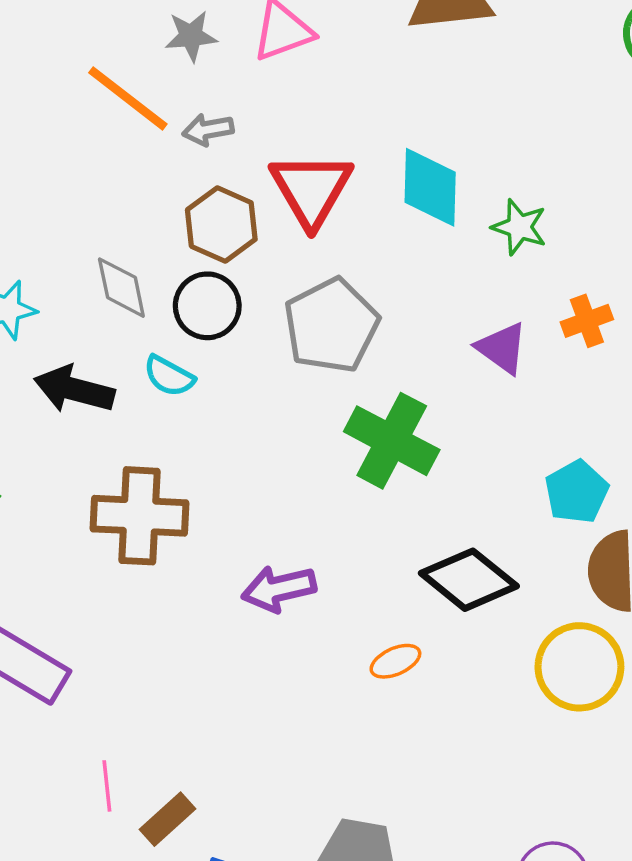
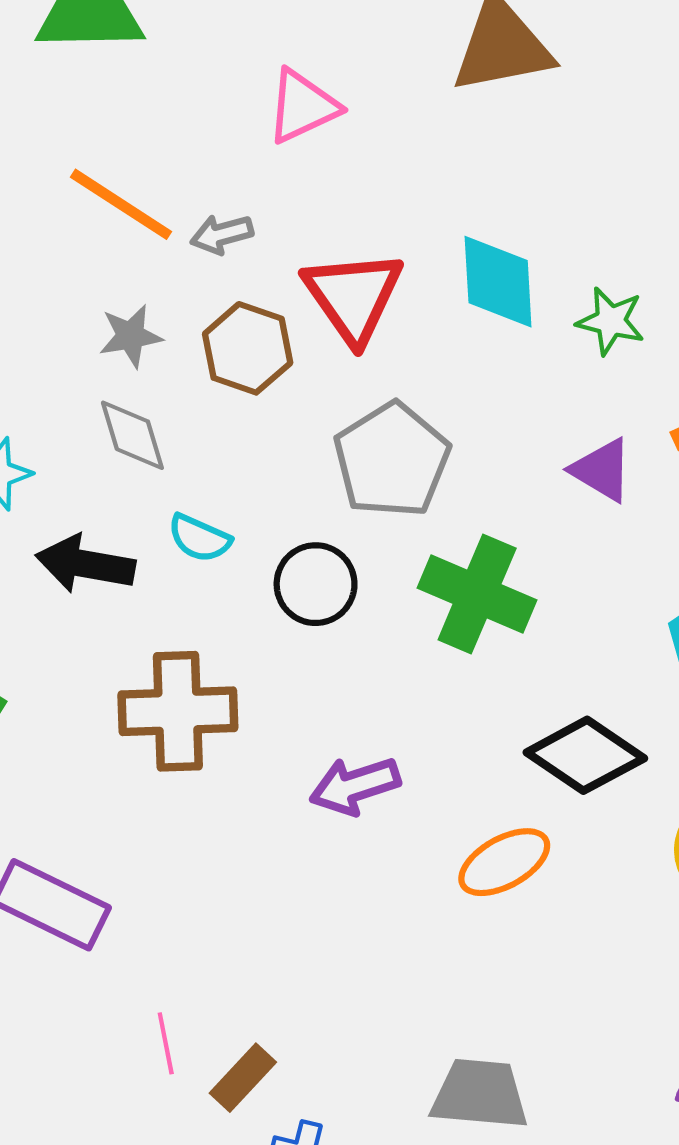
gray star: (191, 36) -> (131, 336), moved
black circle: (207, 306) -> (316, 584), moved
orange ellipse: (395, 661) -> (504, 862), size x1.5

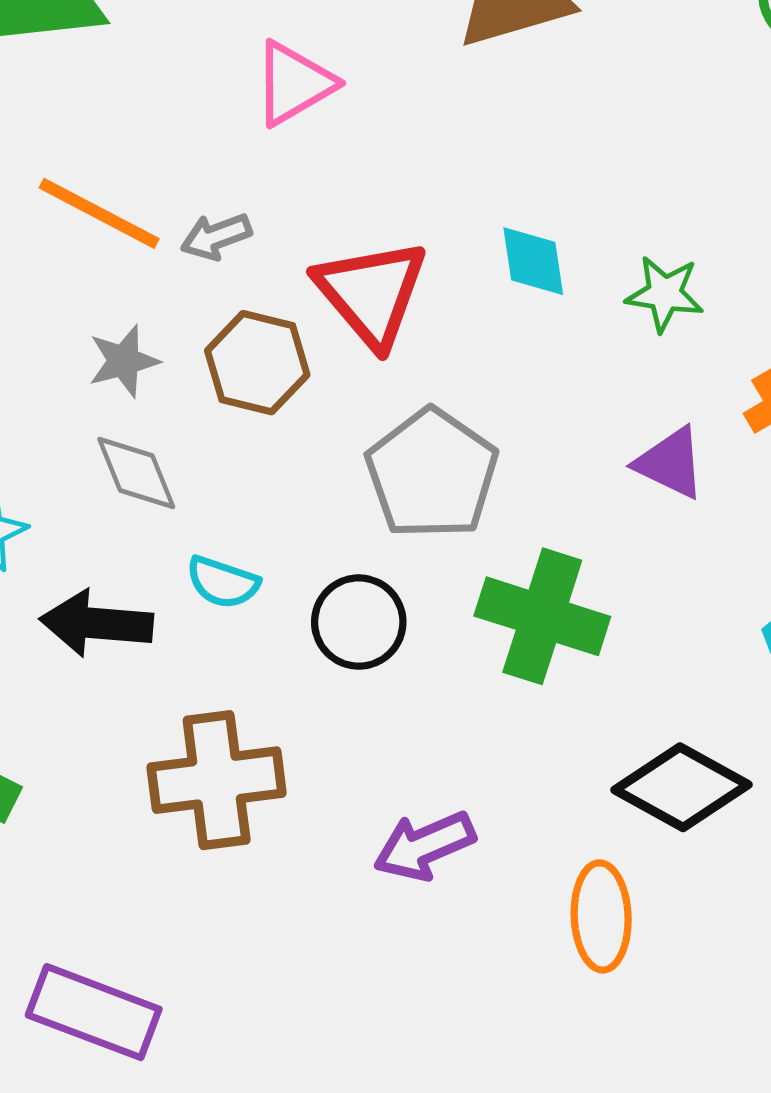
cyan diamond: (498, 282) -> (533, 261), size x0.7
orange ellipse: (504, 862) -> (601, 916), turned -58

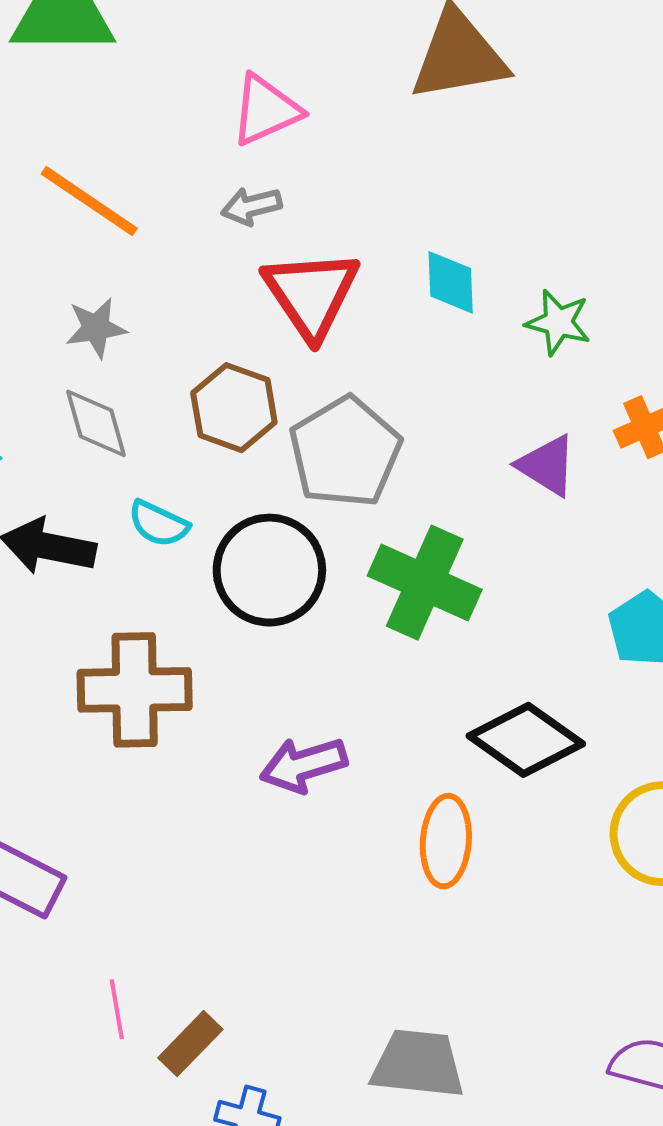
gray arrow: (216, 237) -> (251, 206), moved
brown hexagon: (257, 363) -> (234, 408), moved
black circle: (359, 622) -> (269, 570), size x1.4

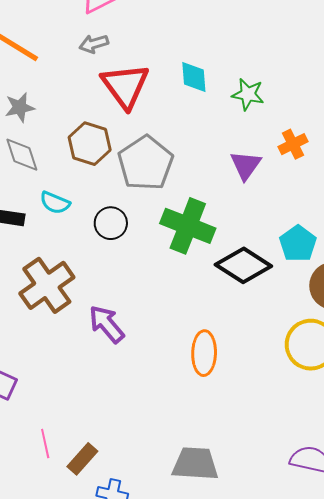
purple triangle: (547, 465) -> (246, 165), turned 36
black circle: (269, 570) -> (111, 223), size x0.6
brown cross: (135, 690) -> (47, 285), turned -32
black diamond: (526, 740) -> (243, 265), moved
purple arrow: (304, 765) -> (107, 324), moved, turned 69

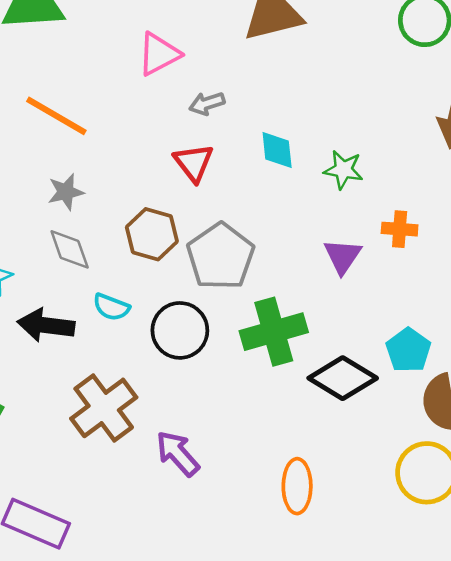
gray arrow: (94, 44) -> (207, 103), moved
red triangle: (125, 86) -> (194, 163), size x0.7
orange cross: (293, 144) -> (400, 229), turned 32
black circle: (111, 223) -> (180, 330), size x1.4
green cross: (188, 226) -> (274, 332), turned -36

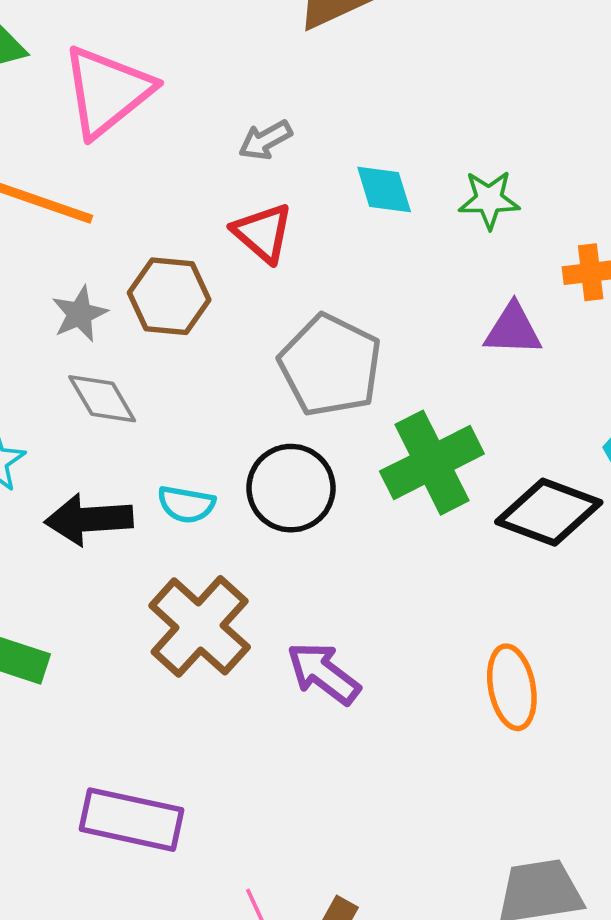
pink triangle: (159, 54) -> (107, 91), moved, size x1.4
brown hexagon: (152, 234) -> (169, 296), moved
purple triangle: (342, 256) -> (513, 330), turned -51
cyan semicircle: (111, 307) -> (186, 504), moved

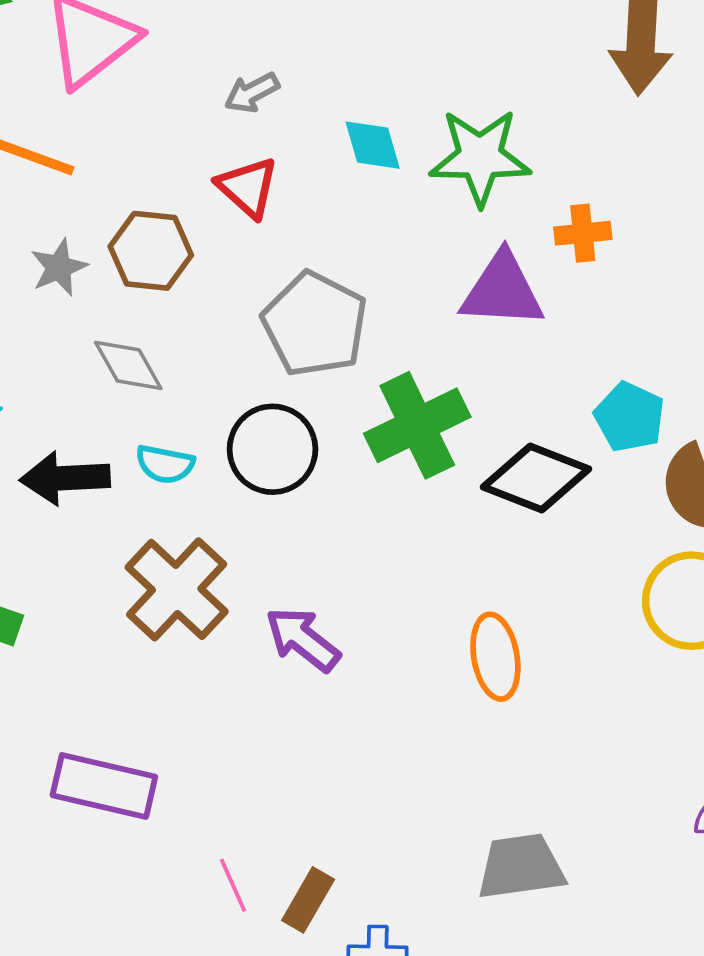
green star: (489, 200) -> (480, 157), size x1.6
purple triangle: (513, 330) -> (502, 290), size x1.4
gray diamond: (102, 399) -> (128, 365), moved

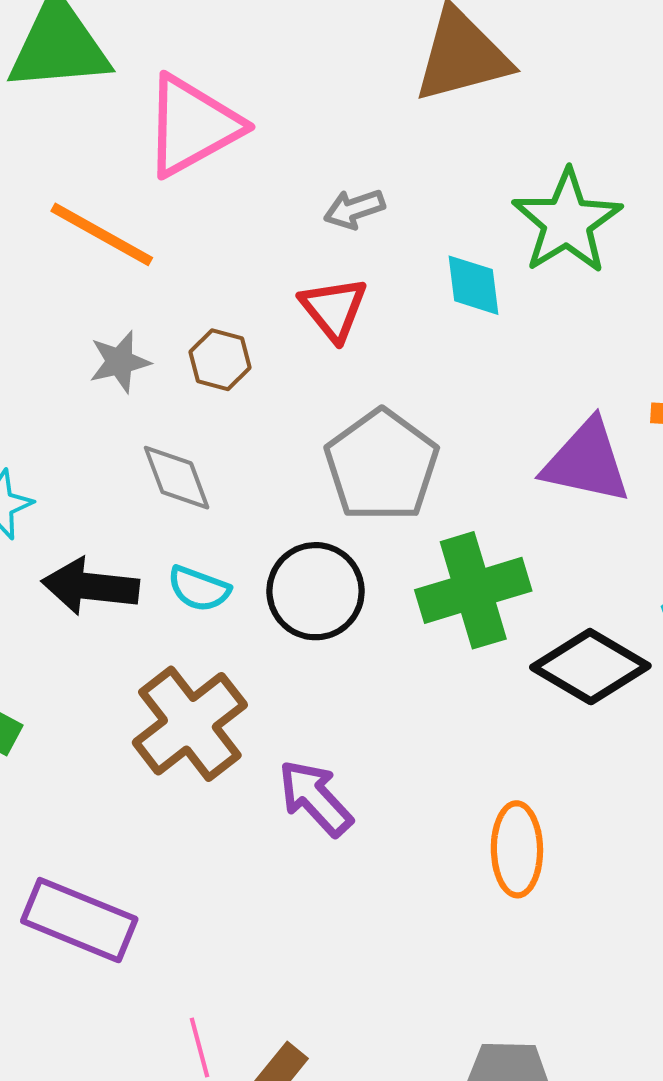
green star: (480, 157) -> (567, 222), moved, turned 30
brown hexagon: (151, 251) -> (220, 360), size x0.7

